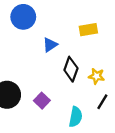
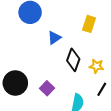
yellow rectangle: (88, 30) -> (89, 24), turned -63

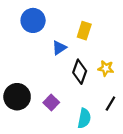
yellow rectangle: (89, 24) -> (84, 31), moved
yellow star: (96, 66) -> (106, 68), moved

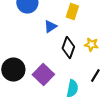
purple square: (51, 102) -> (43, 74), size x1.5

